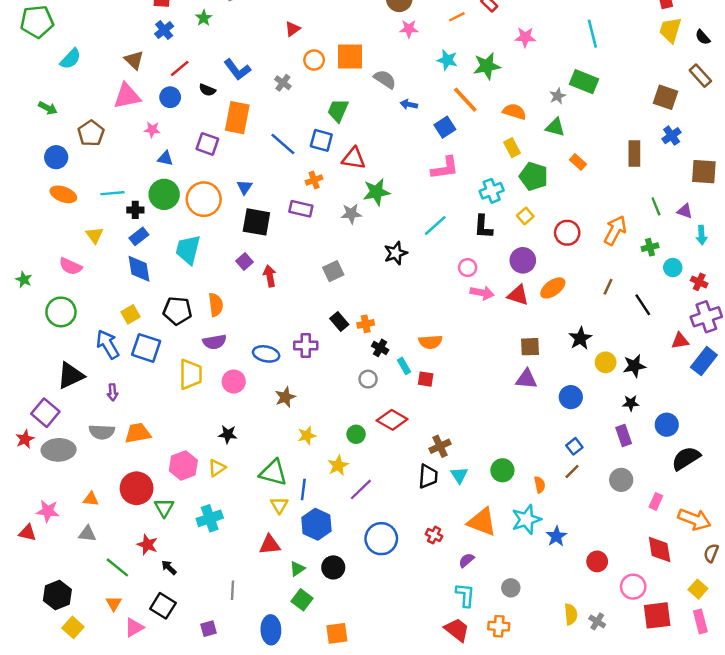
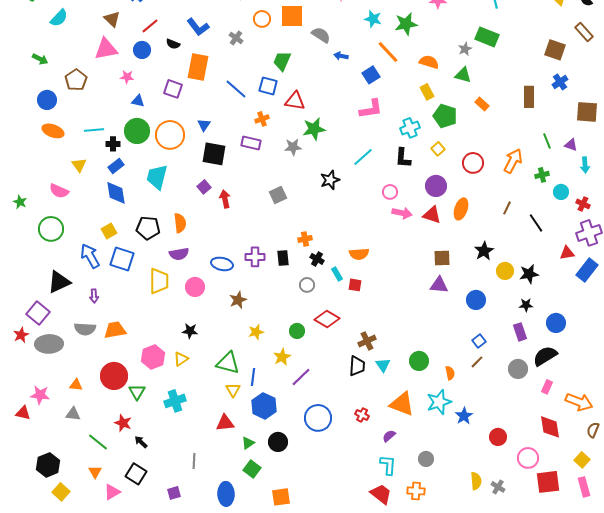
orange ellipse: (553, 288) -> (461, 209), turned -35
black rectangle: (339, 322) -> (283, 258), moved, turned 35
black semicircle: (686, 458) -> (545, 356), moved

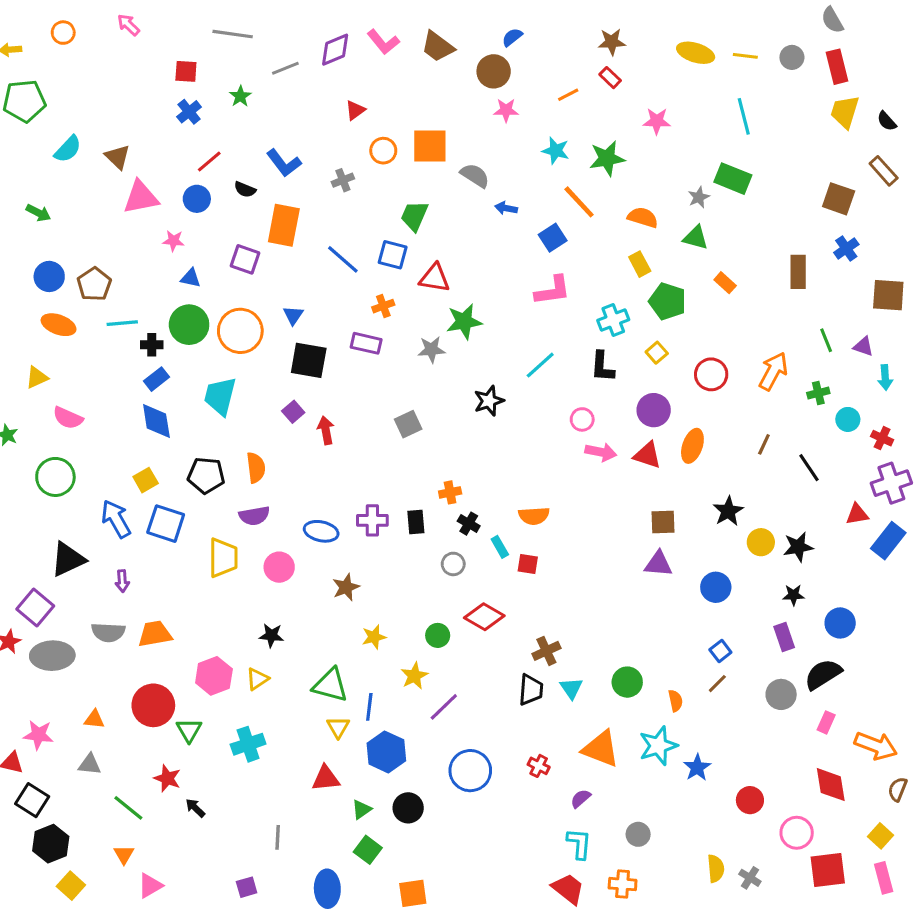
brown triangle: (112, 19) -> (118, 157), moved
gray cross: (236, 38) -> (343, 180), turned 32
brown pentagon: (76, 80) -> (94, 284), moved
yellow triangle: (79, 165) -> (37, 377), moved, turned 42
black square: (136, 474) -> (32, 800), moved

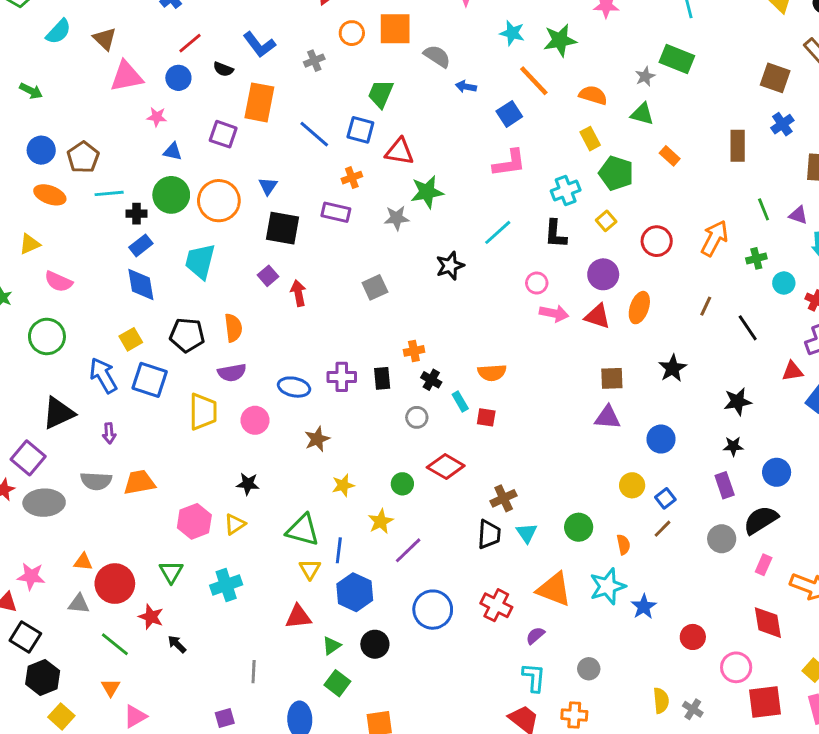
yellow circle: (761, 542) -> (632, 485), moved
red circle: (153, 705) -> (115, 584), moved
red cross: (539, 766) -> (496, 605), size x1.5

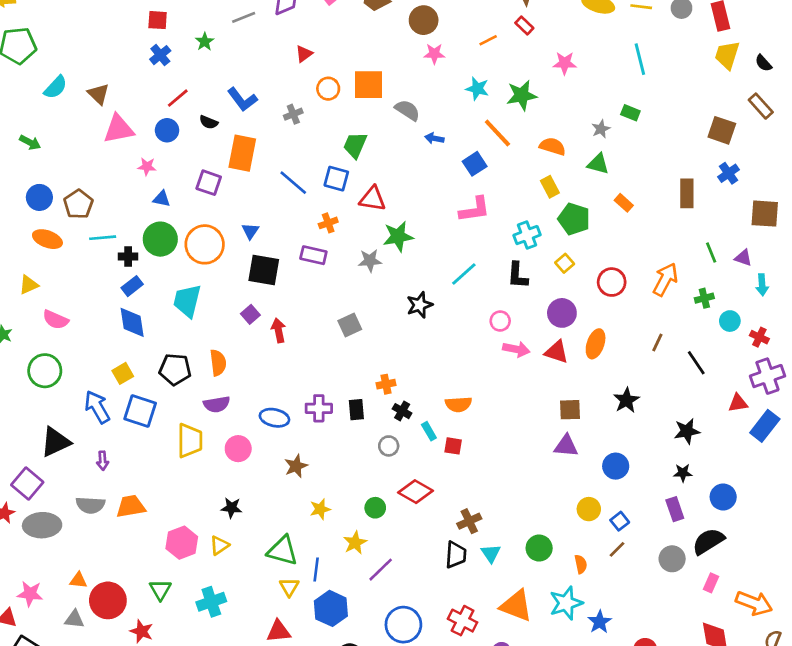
green rectangle: (677, 59) -> (630, 113), size x0.6

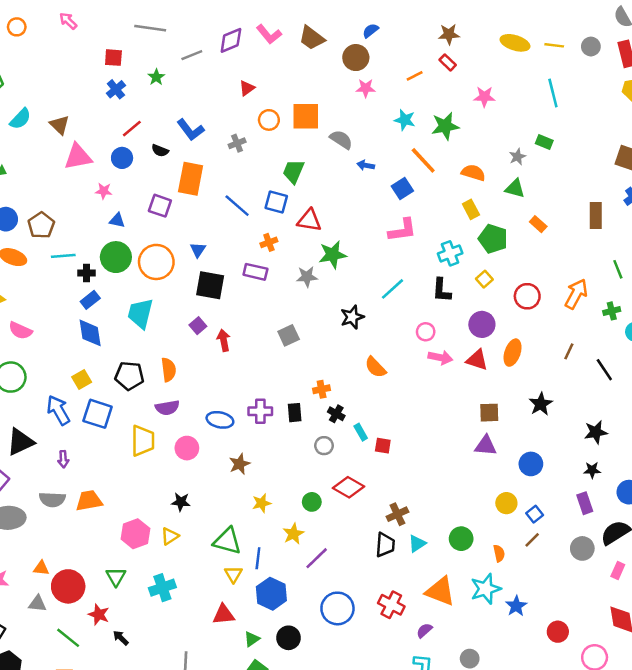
orange semicircle: (459, 404) -> (375, 367), moved, turned 50
cyan triangle: (491, 553) -> (417, 544), turned 30

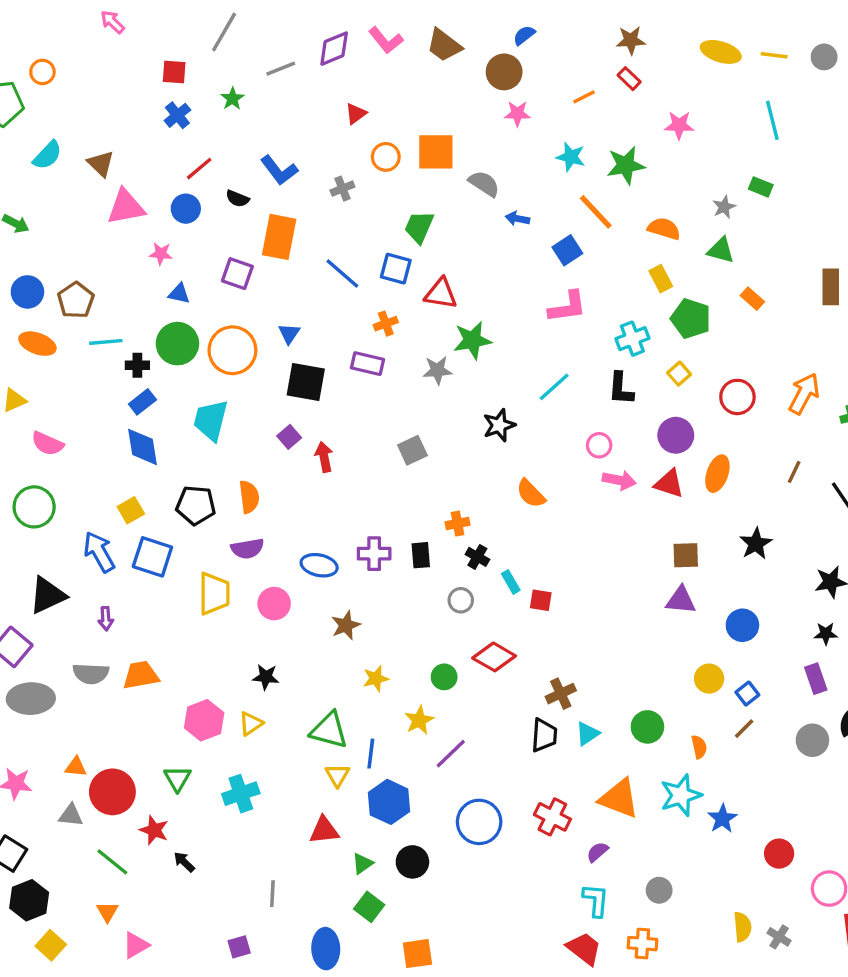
orange circle: (17, 27) -> (42, 72), moved
gray line: (150, 28) -> (224, 32), turned -68

